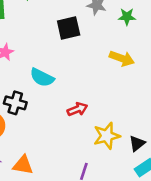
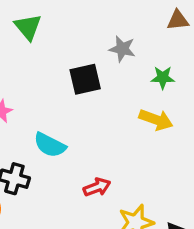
green star: (127, 17) -> (163, 78), moved

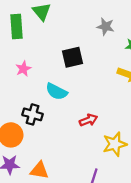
black square: (85, 79) -> (72, 57), moved

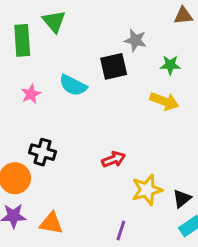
black square: (72, 57) -> (114, 66), moved
cyan semicircle: (56, 92) -> (73, 85), moved

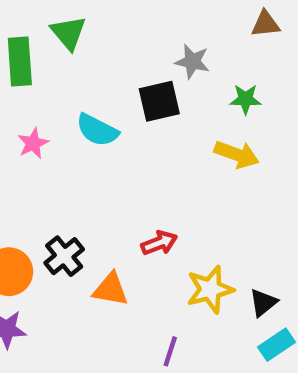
black cross: (42, 152) -> (64, 256), moved, turned 35
orange triangle: (51, 223) -> (111, 289), moved

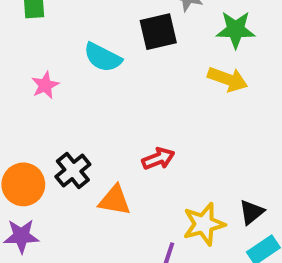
green star: (246, 99) -> (236, 30), size x1.4
pink star: (33, 143) -> (45, 85), moved
yellow star: (210, 289) -> (204, 224), moved

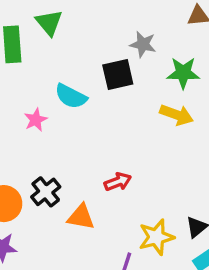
pink star: (45, 85) -> (36, 120), moved

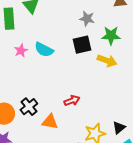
black square: (118, 75) -> (82, 45), moved
pink star: (36, 120) -> (21, 51), moved

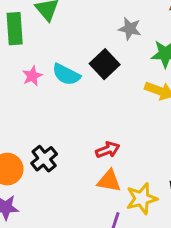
black square: (82, 45) -> (105, 64), moved, turned -30
orange triangle: (50, 122) -> (109, 181), moved

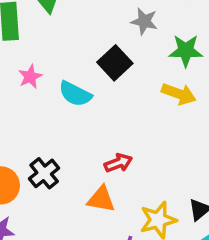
cyan semicircle: (66, 74) -> (75, 94), moved
orange triangle: (109, 181) -> (101, 199), moved

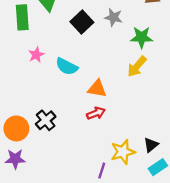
black square: (115, 63) -> (82, 22), moved
yellow arrow: (179, 94) -> (137, 66), turned 110
orange triangle: (101, 199) -> (97, 89), moved

